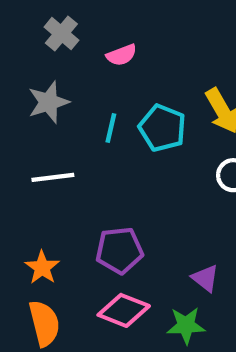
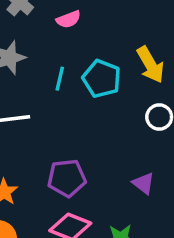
purple triangle: (205, 278) -> (143, 183), moved

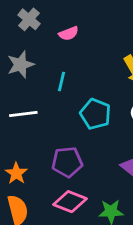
cyan pentagon: (102, 79) -> (95, 114), moved

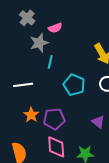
gray star: (21, 65) -> (39, 43), moved
orange star: (16, 173) -> (31, 115), moved
pink diamond: (70, 202) -> (56, 147), turned 65

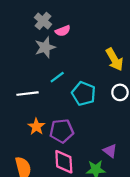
gray cross: (27, 18) -> (43, 21), moved
cyan line: (50, 62) -> (57, 77), moved, turned 40
purple triangle: (98, 122) -> (110, 151), moved

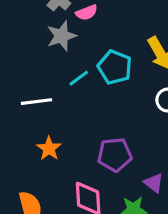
cyan pentagon: (84, 94) -> (115, 67), moved
purple pentagon: (62, 131) -> (115, 155), moved

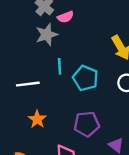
cyan pentagon: (115, 67) -> (85, 78), moved
cyan line: (79, 78) -> (60, 66), turned -56

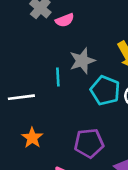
gray star: (47, 35) -> (82, 61), moved
cyan pentagon: (85, 78) -> (105, 90), moved

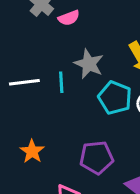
gray star: (82, 61) -> (89, 64), turned -30
white line: (21, 97) -> (24, 82), moved

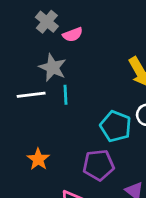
gray star: (89, 64) -> (53, 68), moved
cyan pentagon: (115, 98) -> (116, 126), moved

